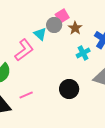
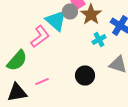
brown star: (75, 28) -> (91, 14), size x1.5
cyan triangle: (40, 34) -> (56, 20), size x1.6

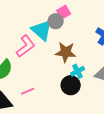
brown star: (91, 14) -> (66, 52), moved, turned -30
cyan cross: (99, 39) -> (78, 71), moved

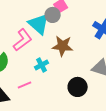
cyan cross: (78, 71) -> (42, 65), moved
black circle: (71, 85) -> (78, 87), moved

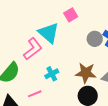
gray circle: (53, 15) -> (95, 39), moved
brown star: (63, 46) -> (86, 73), moved

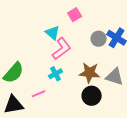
cyan triangle: (49, 33) -> (53, 33), size x0.7
pink L-shape: (33, 49) -> (62, 49), moved

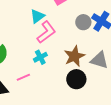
cyan triangle: (53, 33) -> (37, 16), turned 42
brown star: (90, 73) -> (74, 56), turned -30

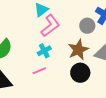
gray circle: (83, 22) -> (87, 26), moved
pink line: (23, 77) -> (39, 71), moved

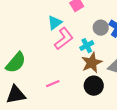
gray circle: (87, 26) -> (101, 28), moved
cyan cross: (44, 51) -> (87, 46), moved

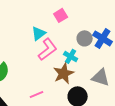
cyan cross: (87, 46) -> (71, 56), turned -32
brown star: (92, 63) -> (64, 73), moved

